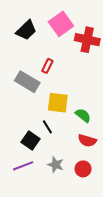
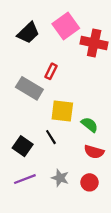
black square: (30, 141) -> (23, 146), moved

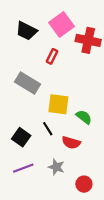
black trapezoid: (28, 33) -> (26, 31), turned 70
red rectangle: (51, 71) -> (52, 56), moved
red semicircle: (94, 152) -> (71, 143), moved
red circle: (89, 182) -> (84, 184), moved

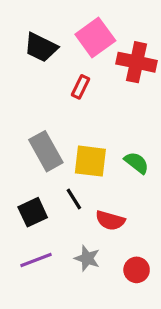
gray rectangle: (28, 83) -> (46, 151), moved, turned 30
green semicircle: (84, 117) -> (137, 163), moved
black square: (21, 137) -> (33, 212), turned 30
red circle: (84, 184) -> (137, 270), moved

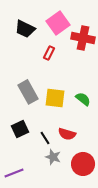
black line: (74, 199) -> (45, 138), moved
purple line: (36, 260) -> (14, 173), moved
red circle: (137, 270) -> (83, 164), size x1.5

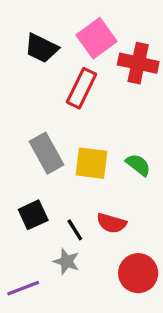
red rectangle: (49, 53) -> (82, 88), size x1.6
gray star: (53, 157) -> (66, 261), moved

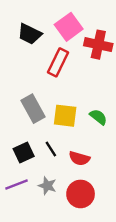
black line: (75, 230) -> (51, 149), moved
red circle: (138, 273) -> (81, 194), moved
purple line: (23, 288) -> (17, 184), moved

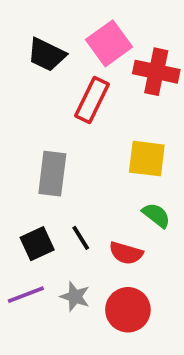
gray rectangle: (33, 109) -> (52, 174), turned 36
yellow square: (65, 116) -> (147, 159), moved
green semicircle: (98, 117) -> (156, 215), moved

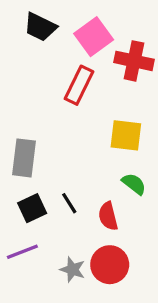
black trapezoid: (47, 55) -> (40, 27), moved
gray rectangle: (52, 174) -> (24, 158), moved
red semicircle: (126, 253) -> (108, 216), turned 60
gray star: (75, 297) -> (73, 270), moved

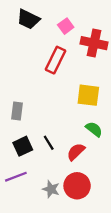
pink square: (94, 37) -> (66, 26), size x0.6
gray rectangle: (24, 158) -> (17, 111), size x0.7
red semicircle: (108, 216) -> (76, 152), turned 60

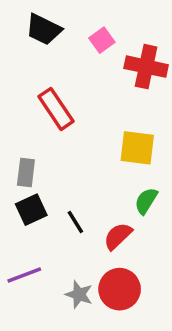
red rectangle: (56, 60) -> (56, 109), moved, turned -60
green semicircle: (94, 129) -> (146, 201), turned -96
black square: (23, 146) -> (31, 210), moved

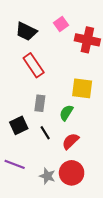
black trapezoid: (44, 29) -> (26, 31), moved
gray rectangle: (26, 173) -> (40, 103), moved
green semicircle: (146, 201) -> (66, 113), moved
purple line: (24, 275) -> (15, 164), turned 42

